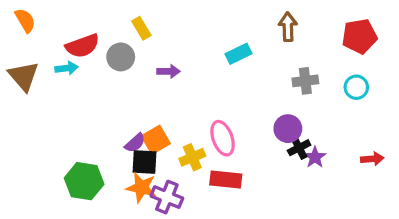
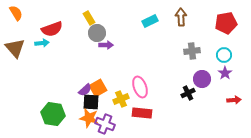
cyan rectangle: (239, 54) -> (150, 21), moved
gray circle: (121, 57) -> (97, 33), moved
purple circle: (288, 129) -> (202, 79), moved
purple star: (315, 157) -> (225, 73), moved

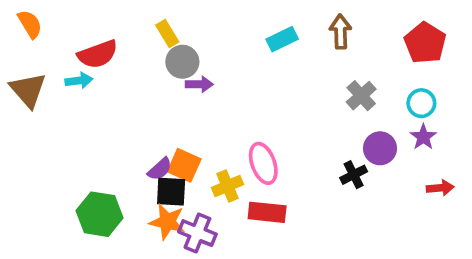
red pentagon: (226, 23) -> (425, 43), turned -30
gray cross: (192, 51) -> (361, 96), turned -35
orange square: (98, 88) -> (184, 165), turned -36

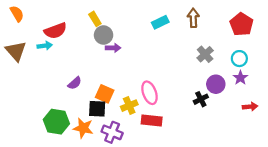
purple semicircle: (160, 169) -> (75, 83), moved
orange star: (167, 222) -> (83, 128), moved

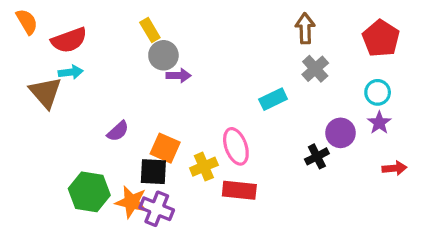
cyan rectangle: (160, 22) -> (273, 99), moved
red semicircle: (55, 31) -> (69, 40), moved
brown triangle: (16, 51) -> (45, 92), moved
gray cross: (205, 54) -> (315, 69), moved
purple cross: (112, 132) -> (157, 209), moved

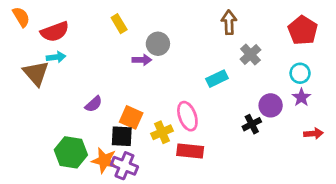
brown arrow: (305, 28) -> (229, 22), moved
gray circle: (163, 55) -> (158, 44), moved

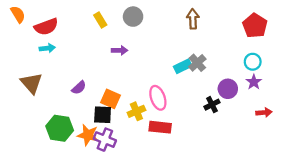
gray circle: (158, 44) -> (133, 17), moved
gray cross: (250, 54) -> (197, 63), moved
brown triangle: (36, 73) -> (31, 83), moved

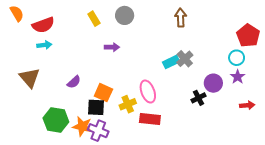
red pentagon: (255, 26) -> (248, 36), moved

